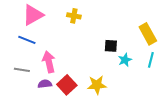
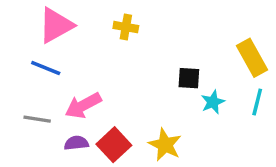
pink arrow: (49, 62) -> (83, 105), turned -105
yellow star: (97, 85) -> (165, 145), turned 30

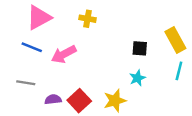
black square: (189, 78) -> (140, 48), moved
cyan star: (213, 102) -> (137, 78), moved
pink arrow: (83, 105) -> (64, 54), moved
yellow star: (165, 145) -> (115, 101), turned 30

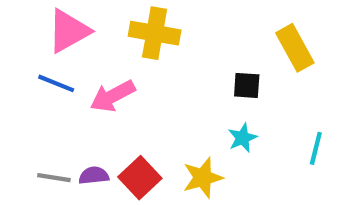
yellow cross: (88, 19) -> (155, 33), size x1.6
yellow rectangle: (175, 40) -> (295, 48), moved
cyan line: (179, 71) -> (316, 148), moved
gray line: (26, 83) -> (54, 178), moved

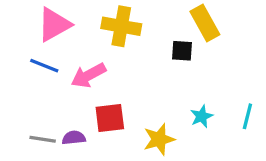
yellow rectangle: (295, 48) -> (205, 23), moved
black square: (247, 85) -> (182, 51), moved
cyan star: (243, 138) -> (202, 116), moved
red square: (140, 178) -> (110, 118), moved, turned 36

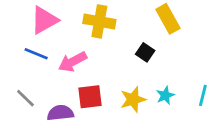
black square: (182, 51) -> (145, 52), moved, turned 30
purple semicircle: (74, 138) -> (60, 113), size x1.4
gray line: (43, 139) -> (25, 98), moved, turned 35
yellow star: (159, 139) -> (133, 99), moved

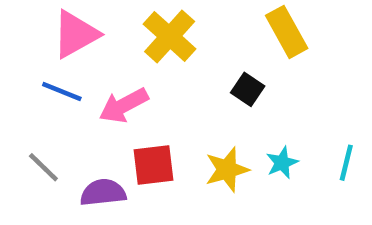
yellow cross: (99, 21) -> (170, 37), turned 32

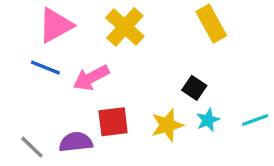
black square: (248, 89) -> (194, 88), moved
cyan line: (346, 163) -> (255, 120), turned 56
gray line: (43, 167) -> (32, 147), moved

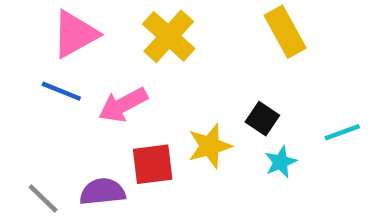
cyan line: (255, 120) -> (342, 132), moved
yellow star: (167, 125) -> (210, 146), moved

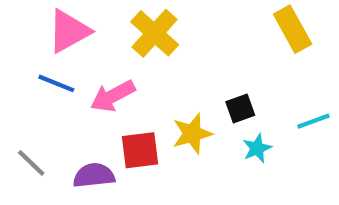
yellow rectangle: (285, 32) -> (293, 29), moved
black square: (262, 119) -> (240, 109), turned 36
gray line: (43, 199) -> (31, 163), moved

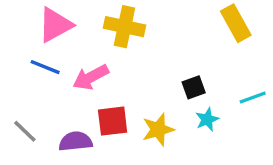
yellow cross: (155, 33) -> (124, 27), turned -30
yellow star: (192, 134) -> (158, 130), moved

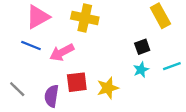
black square: (194, 87) -> (142, 47), moved
cyan star: (207, 119) -> (141, 70), moved
purple semicircle: (75, 141) -> (52, 96), turned -75

